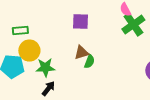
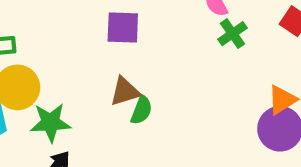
green cross: (133, 25) -> (232, 34), size x0.6

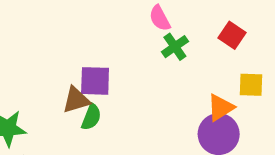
purple square: (123, 27) -> (95, 81), moved

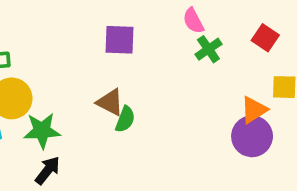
purple square: (95, 81) -> (120, 40), moved
brown triangle: (76, 100) -> (110, 102), turned 44

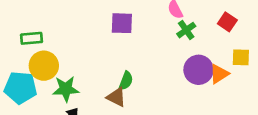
brown triangle: (110, 102) -> (116, 97), moved
purple circle: (252, 136) -> (199, 70), moved

